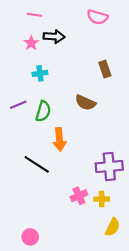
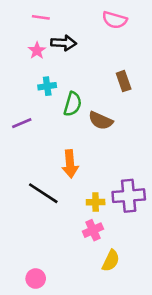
green semicircle: (43, 111) -> (73, 104), moved
yellow cross: (102, 199) -> (96, 202), moved
yellow semicircle: (113, 227) -> (111, 261), moved

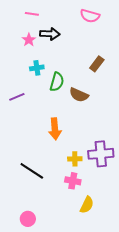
brown rectangle: (124, 81) -> (97, 64), turned 56
black line: (43, 193) -> (32, 171), moved
pink cross: (93, 230) -> (73, 181), turned 35

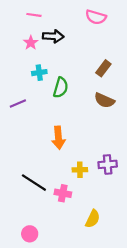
brown semicircle: (79, 95) -> (104, 100), moved
purple cross: (101, 154) -> (108, 164), size x0.7
pink cross: (73, 181) -> (63, 193), moved

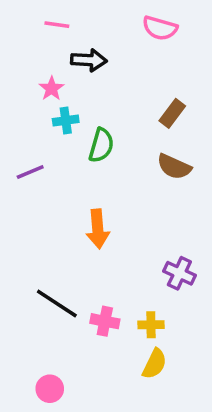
pink star: (31, 43) -> (52, 89), moved
purple cross: (108, 164) -> (179, 273), turned 30
yellow cross: (80, 170) -> (151, 325), moved

